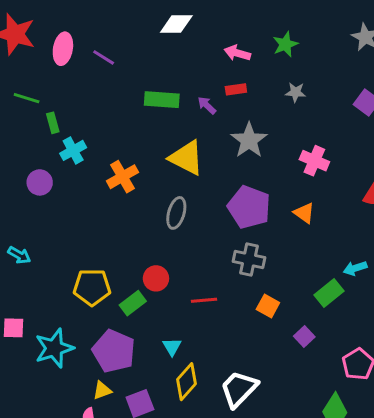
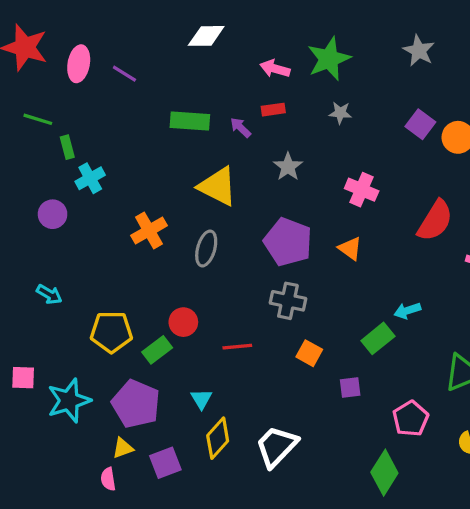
green star: (285, 44) -> (329, 59), size x1.5
gray star: (249, 140) -> (288, 167), size x0.7
orange cross: (123, 177) -> (149, 231), moved
cyan arrow: (19, 255) -> (49, 294), moved
purple square: (304, 337) -> (350, 387), turned 36

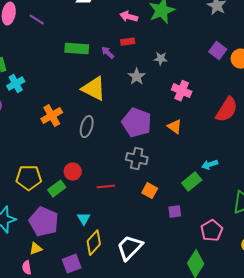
gray star: (340, 113) -> (161, 59), moved
purple square: (165, 463) -> (72, 264), moved

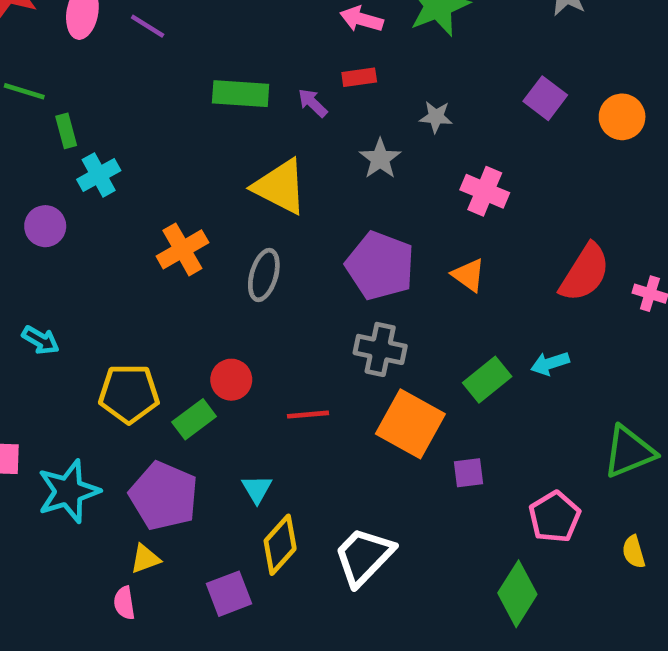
purple square: (218, 51) -> (545, 98), moved
red semicircle: (227, 110) -> (585, 273), moved
green rectangle: (192, 182) -> (487, 380), moved
orange square: (150, 191) -> (410, 424), size x1.8

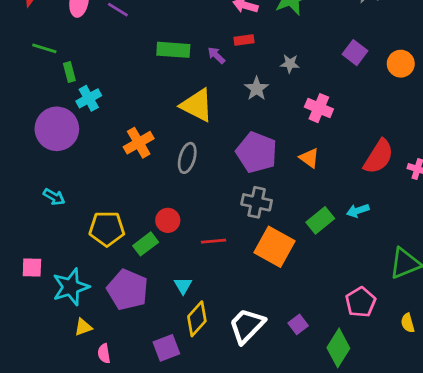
purple circle: (45, 226) -> (57, 129), size x1.8
purple square: (469, 473) -> (298, 324), moved, turned -30
yellow triangle: (145, 559) -> (83, 327), moved

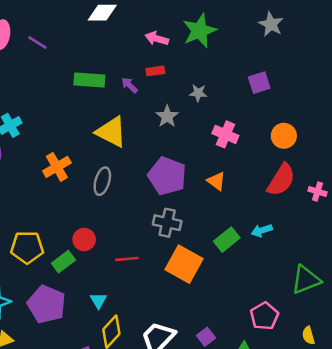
purple square: (355, 53) -> (259, 83), turned 35
orange circle: (401, 64) -> (284, 136), moved

